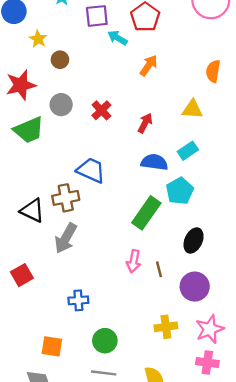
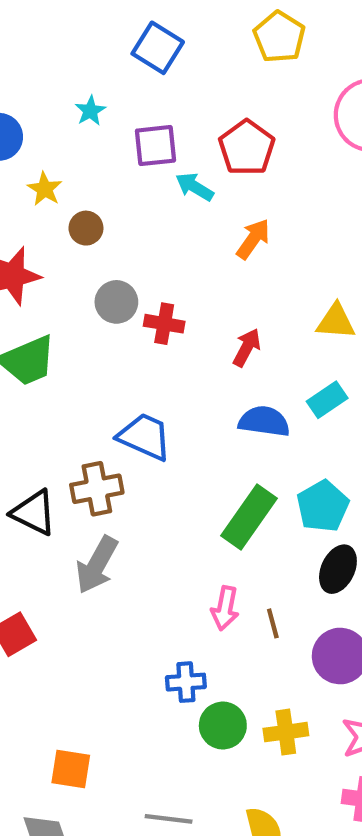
gray circle: (61, 105) -> (116, 302), moved
red cross: (101, 110) -> (164, 324), turned -36
cyan pentagon: (180, 191) -> (323, 506), moved
blue cross: (78, 300) -> (186, 682), moved
green circle: (105, 341) -> (223, 726), moved

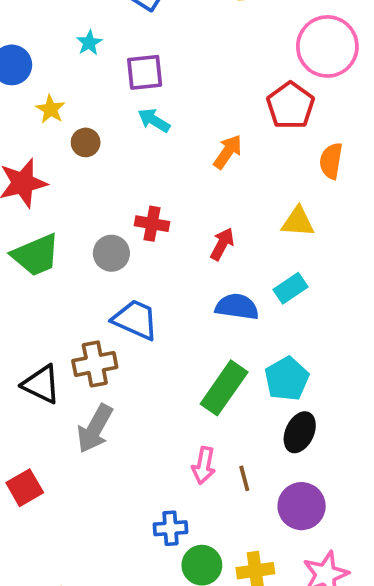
red pentagon: (247, 148) -> (290, 106), moved
cyan arrow: (195, 187) -> (154, 120), moved
gray circle: (116, 302) -> (111, 253), moved

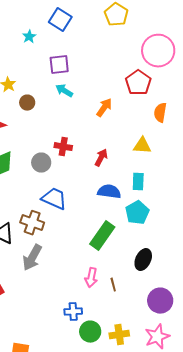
cyan star: (89, 43) -> (29, 37), moved
cyan rectangle: (290, 288) -> (138, 182), turned -54
brown cross: (95, 364) -> (32, 223), turned 30
cyan pentagon: (287, 379) -> (137, 213), moved
purple circle: (302, 506) -> (160, 301), moved

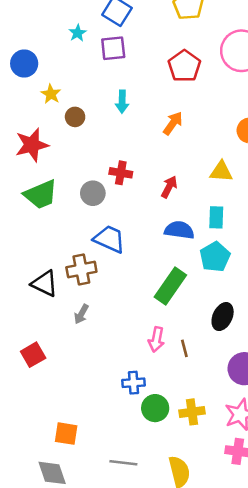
purple square: (59, 65) -> (113, 48), moved
red pentagon: (138, 83) -> (184, 66), moved
cyan arrow: (64, 91) -> (122, 102), turned -120
brown cross: (32, 223) -> (81, 269), turned -30
gray arrow: (32, 258) -> (81, 314), size x0.6

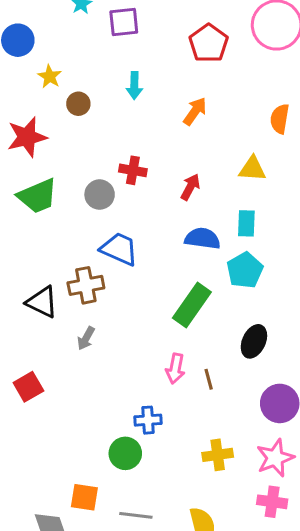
green circle: (155, 408) -> (125, 453), moved
orange square: (66, 434) -> (84, 497), moved

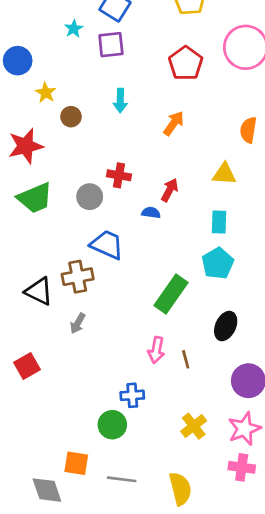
blue semicircle: (202, 238) -> (151, 213), moved, size x0.6
yellow cross: (218, 455) -> (194, 426), turned -30

